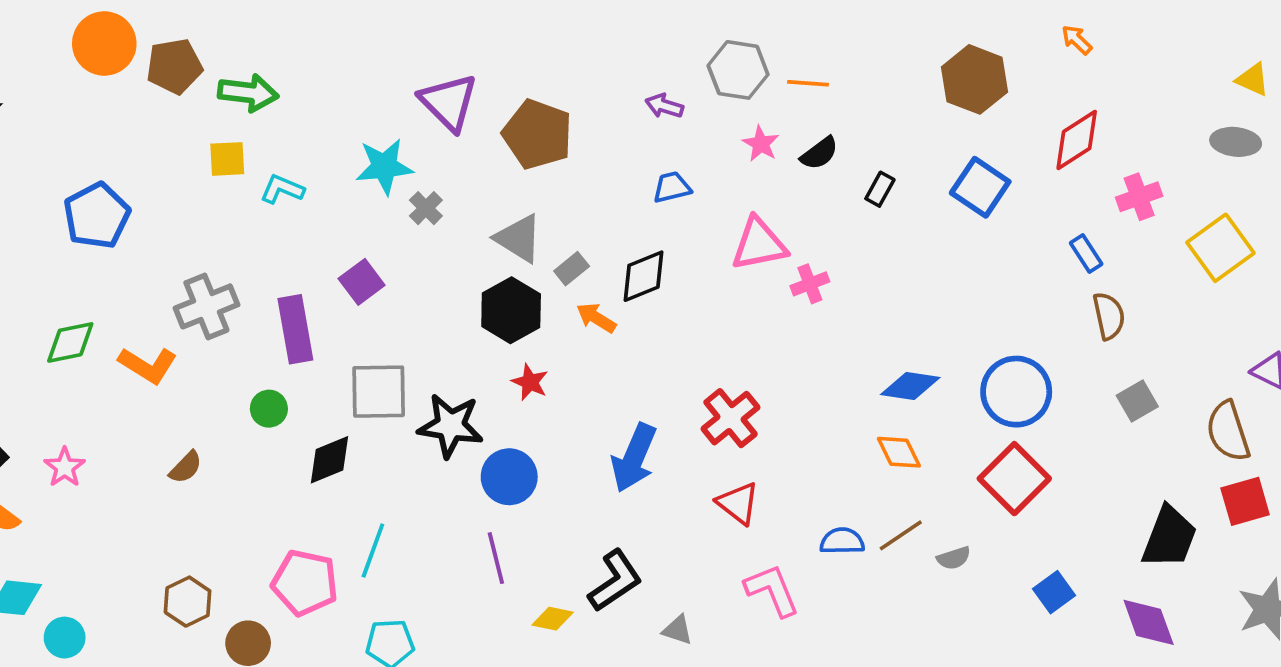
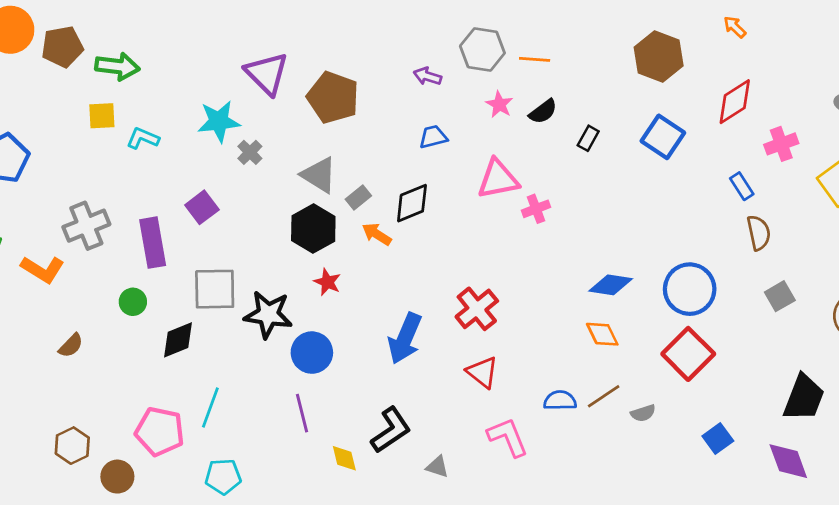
yellow diamond: (553, 619) -> (344, 458), turned 64

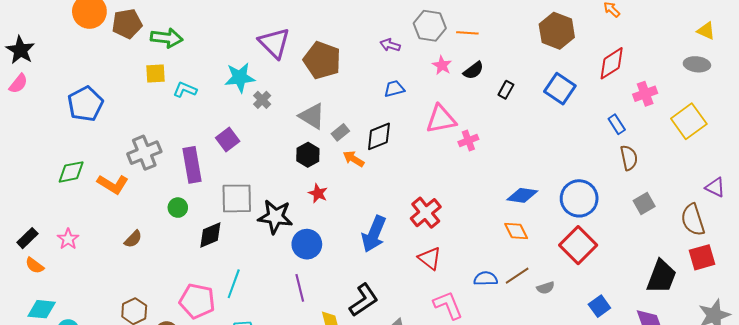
black hexagon: (313, 228) -> (308, 155), size x0.7

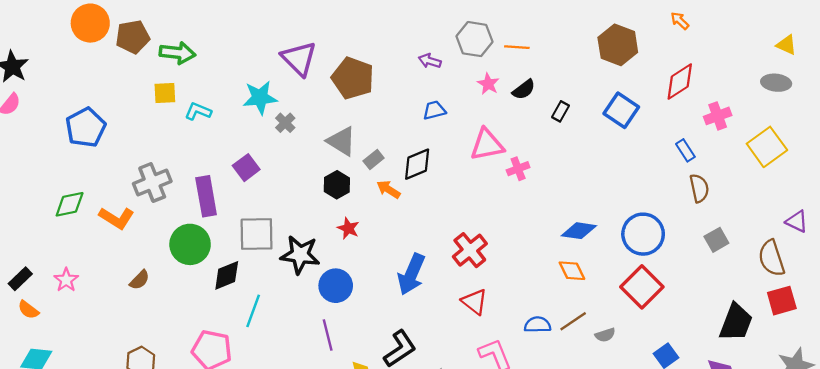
green circle: (178, 208) -> (190, 244), size x1.8
cyan line: (234, 284) -> (253, 311), moved

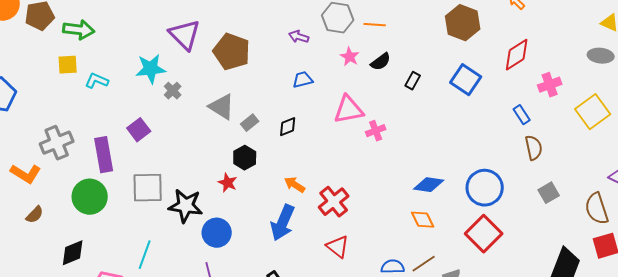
black diamond: (417, 164) -> (288, 127), size x0.7
black hexagon: (337, 185) -> (245, 158), moved
orange arrow: (388, 189) -> (295, 185), moved
black diamond: (227, 275) -> (73, 253), moved
brown semicircle: (140, 280) -> (35, 215), moved

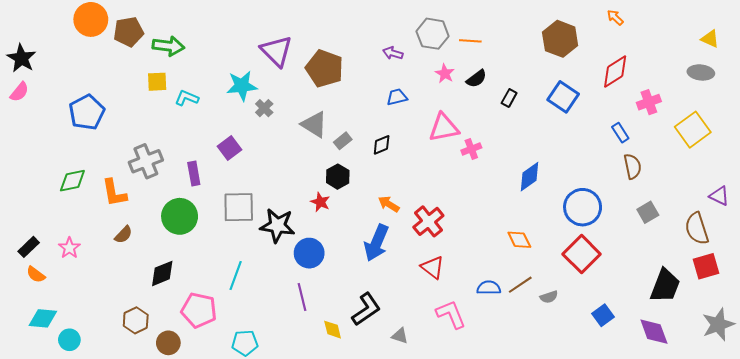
purple rectangle: (104, 155) -> (194, 173), size x0.7
orange L-shape: (26, 174) -> (114, 193), turned 48
blue diamond: (429, 185) -> (529, 177), moved, turned -44

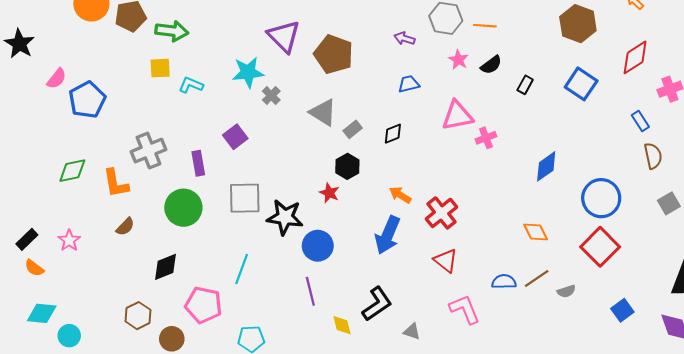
pink semicircle: (19, 92) -> (56, 79), moved

